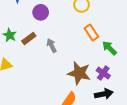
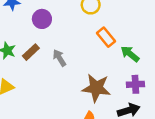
purple cross: (103, 73) -> (135, 84), moved, turned -32

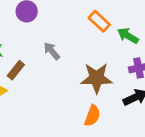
brown rectangle: (31, 52) -> (16, 70), moved

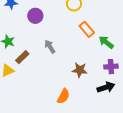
brown star: (96, 78) -> (80, 70), size x0.7
orange semicircle: (92, 116) -> (63, 96), moved

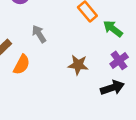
purple cross: (111, 67) -> (119, 60), turned -32
orange semicircle: (63, 96) -> (22, 65), moved

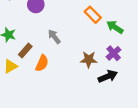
purple cross: (119, 60) -> (114, 53), moved
black arrow: (112, 88) -> (108, 76), moved

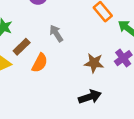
black arrow: (108, 76) -> (90, 97), moved

